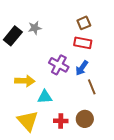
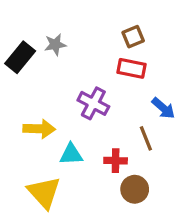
blue arrow: (82, 68) -> (163, 108), moved, turned -84
red cross: (61, 121) -> (116, 161), moved

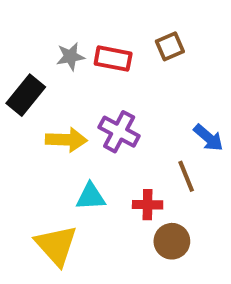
black rectangle: (20, 57) -> (26, 95), moved
red rectangle: (131, 68) -> (113, 59), moved
yellow arrow: (39, 129) -> (66, 140), moved

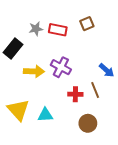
cyan triangle: (91, 197) -> (45, 115), moved
red cross: (148, 205) -> (75, 94), moved
yellow triangle: (56, 245) -> (18, 110), moved

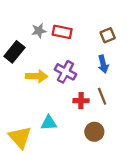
brown square: (87, 24) -> (108, 35), moved
blue arrow: (107, 70) -> (103, 64), moved, turned 35
yellow triangle: (18, 110) -> (20, 137), moved

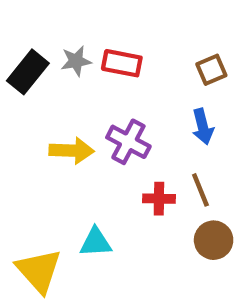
black rectangle: (14, 52) -> (28, 72), moved
brown circle: (94, 132) -> (214, 240), moved

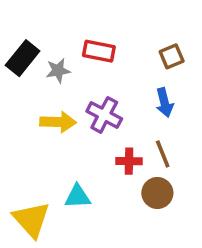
gray star: (76, 61) -> (58, 71), moved
brown circle: (214, 240) -> (157, 193), moved

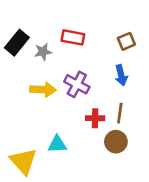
brown line: (163, 154) -> (120, 113), turned 30

